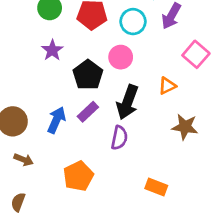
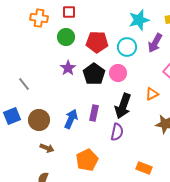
black pentagon: (88, 75) -> (94, 74), moved
purple rectangle: (88, 112) -> (94, 113), turned -35

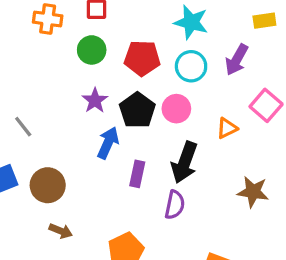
cyan star: (139, 20) -> (191, 22), moved, turned 30
orange triangle: (152, 94) -> (227, 128), moved
blue arrow: (71, 119) -> (108, 143), moved

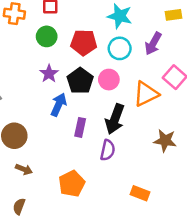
orange triangle: (227, 128) -> (146, 94), size x1.6

